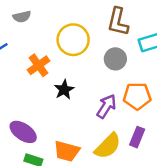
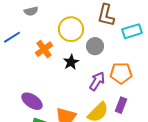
gray circle: (115, 59) -> (95, 46), moved
black star: (64, 90) -> (71, 62), moved

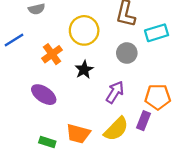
gray circle: (95, 46) -> (127, 53), moved
orange pentagon: (121, 73) -> (158, 97), moved
purple ellipse: (32, 101) -> (44, 95), moved

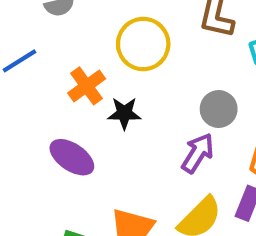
gray circle: (127, 53) -> (219, 109), moved
black star: (84, 70) -> (124, 113), moved, turned 30

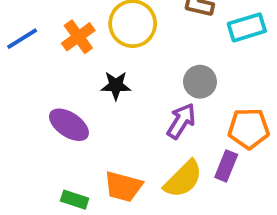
orange cross: (87, 86) -> (78, 37), moved

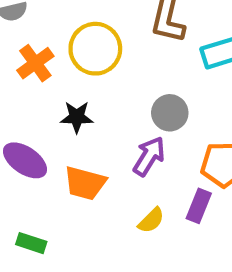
yellow semicircle: (183, 179) -> (151, 220), size x0.6
orange trapezoid: (123, 187) -> (85, 183), moved

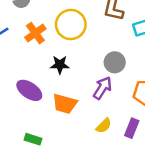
purple rectangle: (199, 206) -> (132, 128), moved

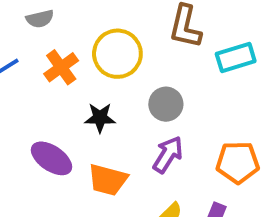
gray circle: (115, 62) -> (166, 104), moved

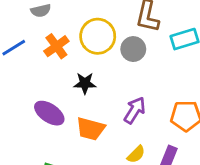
gray circle: (166, 104) -> (133, 49), moved

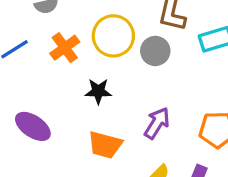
purple ellipse: (49, 113) -> (33, 126), moved

